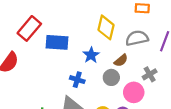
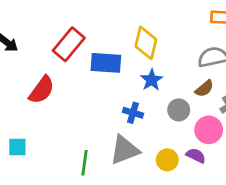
yellow diamond: (106, 27) -> (146, 43), moved
brown semicircle: (121, 60) -> (204, 89), moved

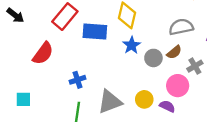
gray circle: (179, 110) -> (153, 58), moved
blue cross: (133, 113) -> (78, 80), moved, turned -35
yellow circle: (167, 160) -> (144, 99), moved

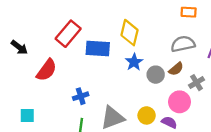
black arrow: (15, 15) -> (19, 47), moved

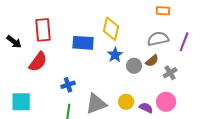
red rectangle: (68, 34) -> (43, 30), moved, turned -45
pink circle: (179, 102) -> (166, 102), moved
cyan square: (27, 115) -> (21, 102), size x1.5

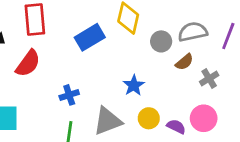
blue rectangle: (83, 43) -> (90, 37), turned -35
blue star: (115, 55) -> (134, 85), moved
gray circle: (134, 66) -> (161, 41), moved

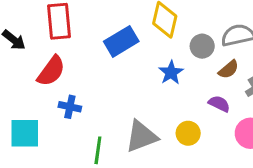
blue star: (134, 85) -> (171, 73), moved
blue cross: (69, 95) -> (70, 107), moved, turned 30
purple semicircle: (176, 127) -> (219, 104), moved

